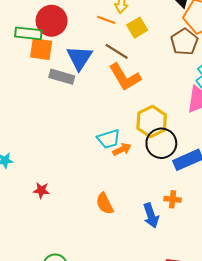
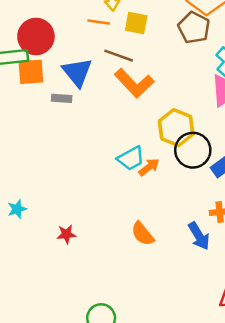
yellow square: (137, 28) -> (136, 23), turned -36
gray rectangle: (62, 77) -> (62, 98), size x0.7

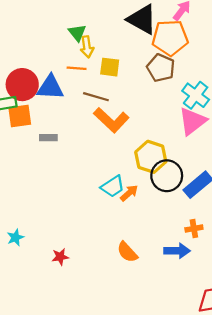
blue triangle: (77, 72) -> (50, 87), moved, turned -44
blue arrow: (199, 236) -> (177, 251), turned -55

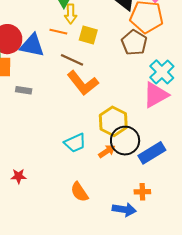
orange arrow: (129, 193) -> (107, 151), moved
orange semicircle: (127, 252) -> (79, 192), moved
red star: (60, 257) -> (19, 176), moved

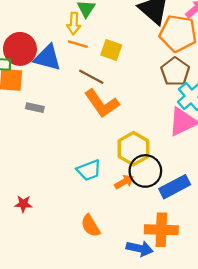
yellow arrow: (71, 14) -> (74, 24), moved
brown pentagon: (134, 43) -> (175, 72), moved
orange cross: (142, 192) -> (161, 230), size x1.8

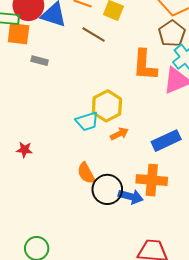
orange L-shape: (102, 103) -> (145, 65), moved, turned 36
yellow hexagon: (133, 149) -> (107, 106), moved
black circle: (145, 171) -> (107, 189), moved

